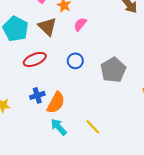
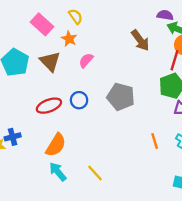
red ellipse: (35, 59) -> (49, 106), moved
gray pentagon: (113, 70) -> (121, 97), moved, turned -30
blue cross: (37, 95) -> (13, 137), moved

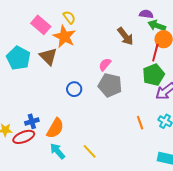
orange star: (69, 39) -> (64, 37), size x1.6
pink semicircle: (86, 60) -> (105, 64), moved
red ellipse: (49, 106) -> (24, 137), moved
blue cross: (13, 137) -> (32, 121), moved

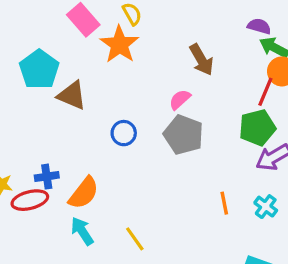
brown arrow: (125, 36) -> (201, 60), moved
brown triangle: (48, 56) -> (72, 95), moved, turned -30

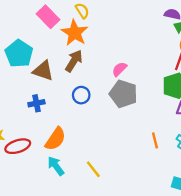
brown arrow: (201, 60) -> (74, 61), moved, turned -115
blue cross: (47, 177) -> (36, 103), moved

